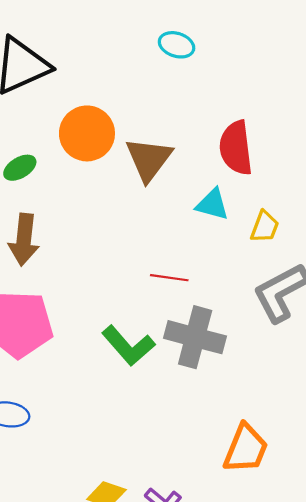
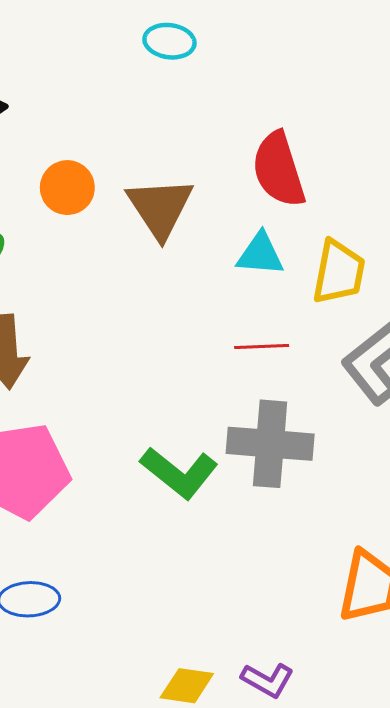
orange circle: (87, 133) -> (67, 188), size x0.7
yellow trapezoid: (265, 227) -> (339, 272), size x1.4
red line: (169, 278) -> (262, 347), moved

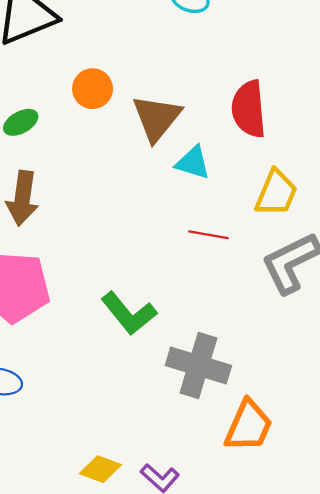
cyan triangle: (260, 254) -> (193, 163), moved
gray cross: (270, 444) -> (198, 366), moved

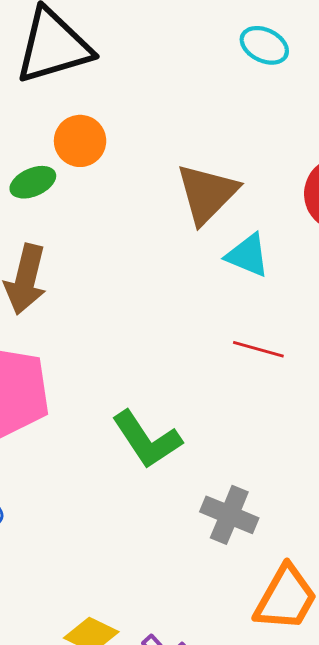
orange circle: (93, 89) -> (80, 141), moved
gray cross: (198, 366) -> (229, 515), size x0.7

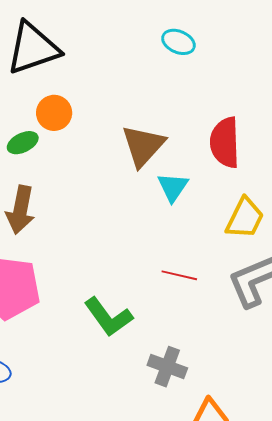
cyan triangle: (248, 255) -> (173, 187), turned 44
red line: (258, 349) -> (179, 275), moved

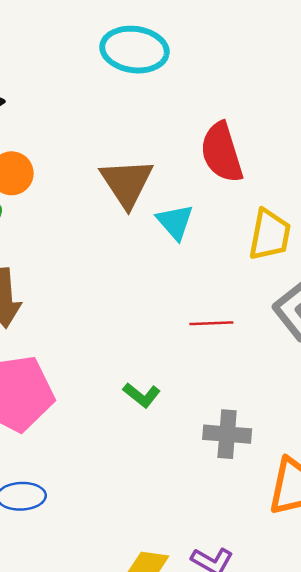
cyan ellipse: (178, 42) -> (134, 50), size x1.6
green L-shape: (108, 317) -> (142, 395), size x0.6

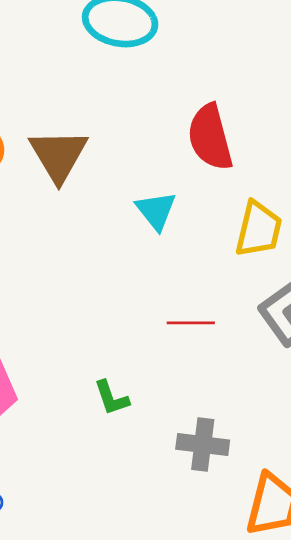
brown triangle: (127, 183) -> (58, 155), moved
green L-shape: (142, 395) -> (111, 398), turned 30

